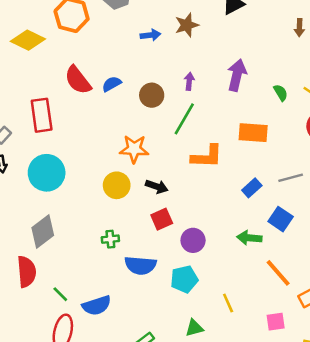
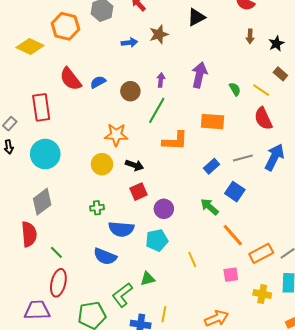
green arrow: (249, 238) -> (209, 207), turned 36
blue semicircle: (97, 305) -> (105, 256), moved, turned 40
green triangle: (194, 328) -> (148, 279), moved

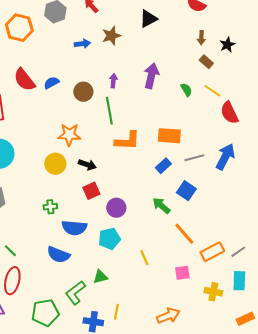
brown rectangle: (280, 74) -> (206, 62), moved
green line: (157, 110) -> (109, 111), turned -40
red semicircle: (263, 119) -> (229, 113), moved
orange rectangle: (213, 122) -> (169, 136), moved

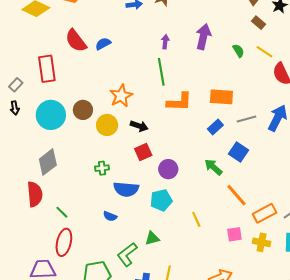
brown circle: (83, 92) -> (83, 110), moved
orange star: (69, 135) -> (121, 96), turned -30
blue semicircle: (58, 255) -> (110, 216), size x0.6
yellow cross: (213, 292) -> (262, 242), moved

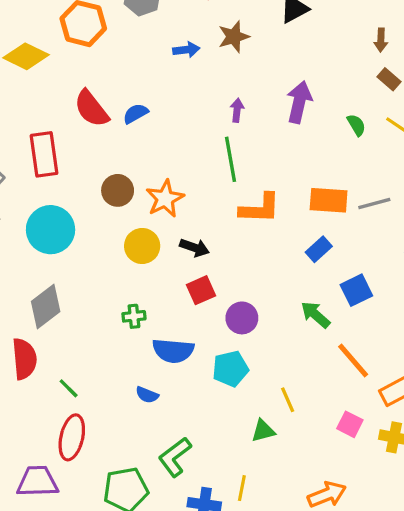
brown circle: (83, 110) -> (118, 190), moved
gray line: (246, 119) -> (374, 203), moved
blue square: (238, 152) -> (356, 290), turned 30
pink square: (234, 234) -> (350, 424), turned 35
green triangle: (152, 238) -> (263, 431), moved

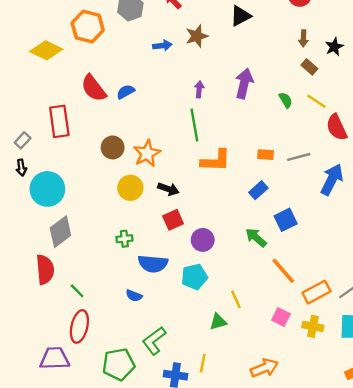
orange rectangle: (329, 200) -> (266, 155), size x0.6
cyan circle: (51, 230) -> (47, 189), moved

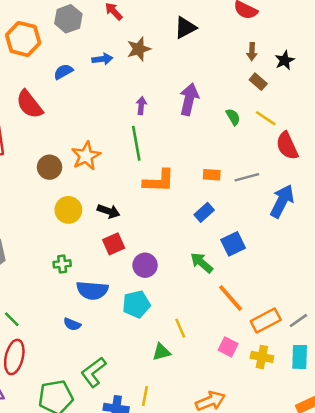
blue semicircle: (126, 92) -> (63, 72), moved
orange star: (147, 153) -> (86, 156), moved

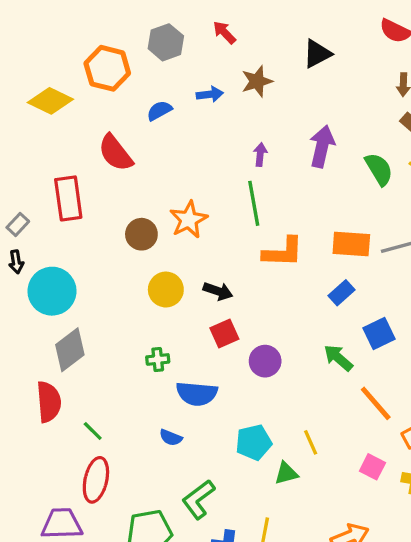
green semicircle: (233, 117) -> (379, 169), size x1.5
orange rectangle: (212, 175) -> (351, 244), size x1.6
cyan pentagon: (136, 304) -> (254, 442), moved

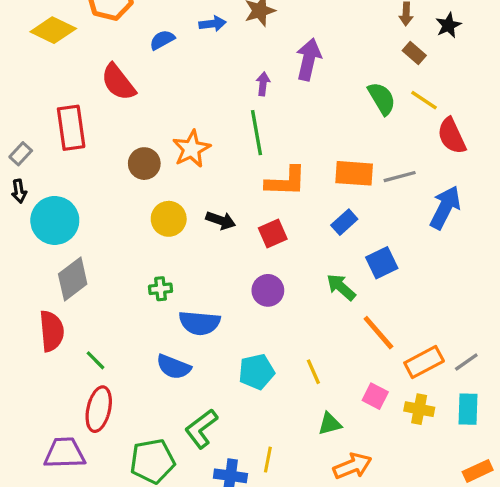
purple arrow: (322, 146) -> (309, 59), moved
red square: (224, 333) -> (273, 233), moved
blue semicircle: (171, 438) -> (174, 367), size x1.5
green triangle: (286, 473) -> (330, 424), moved

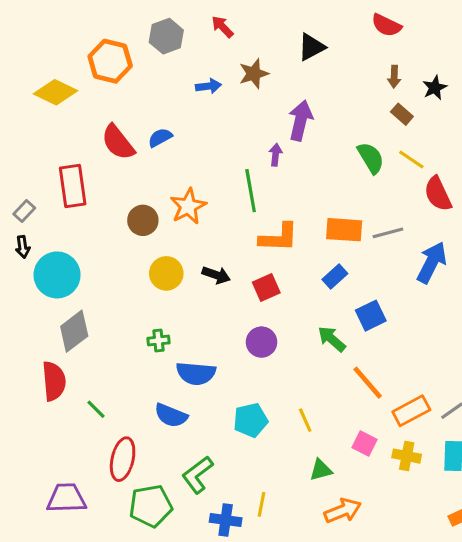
blue semicircle: (162, 40) -> (160, 138), moved
purple arrow: (263, 84) -> (276, 155), moved
red ellipse: (99, 409) -> (123, 459), moved

